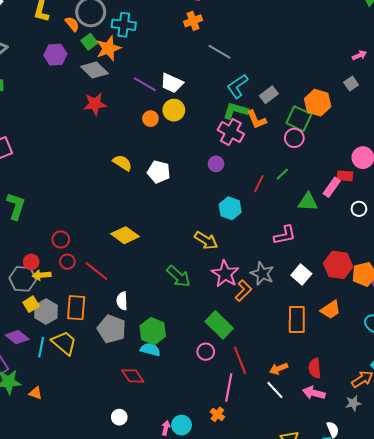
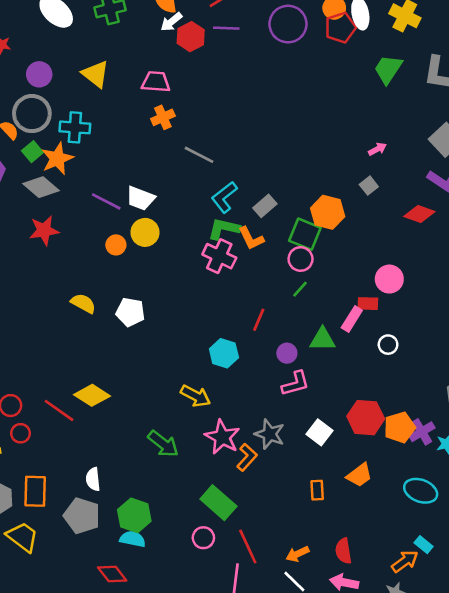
purple circle: (216, 164) -> (287, 353), moved
green line: (282, 174) -> (300, 289), moved
red line: (96, 271) -> (59, 410), moved
orange rectangle: (297, 319) -> (317, 490), size x0.6

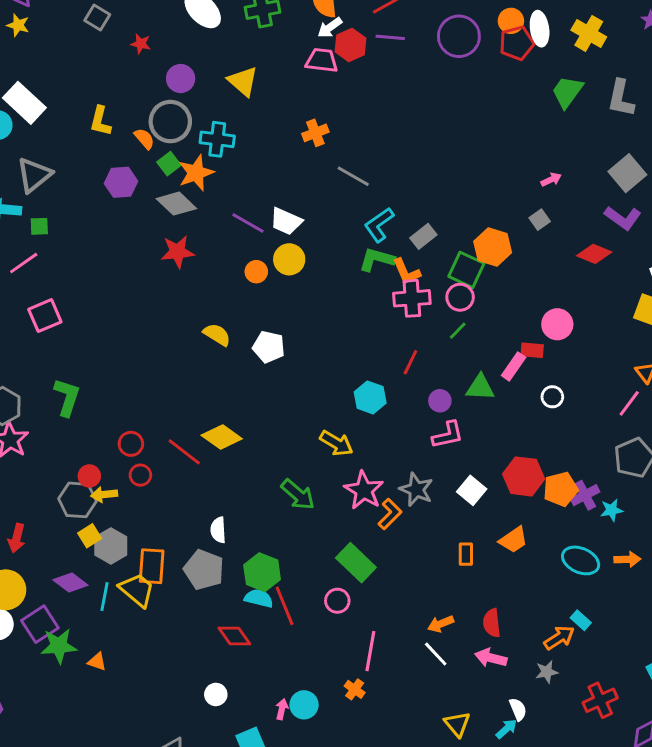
pink trapezoid: (156, 82) -> (322, 60), moved
pink cross: (219, 256) -> (412, 298), moved, turned -32
orange rectangle: (35, 491) -> (152, 566), moved
red line: (248, 546) -> (285, 606), moved

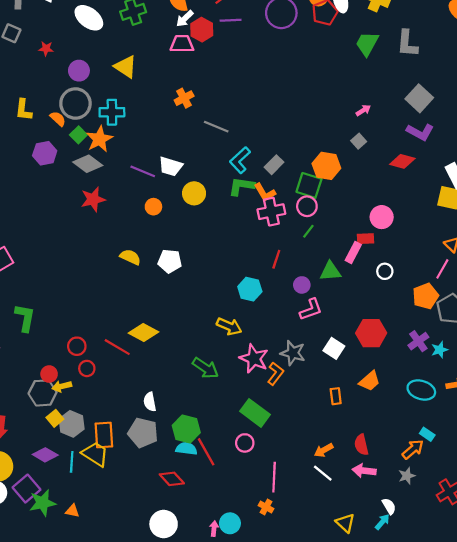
yellow circle: (289, 259) -> (194, 193), moved
orange pentagon: (561, 489) -> (426, 296), moved
white circle: (216, 694) -> (164, 524), size x1.6

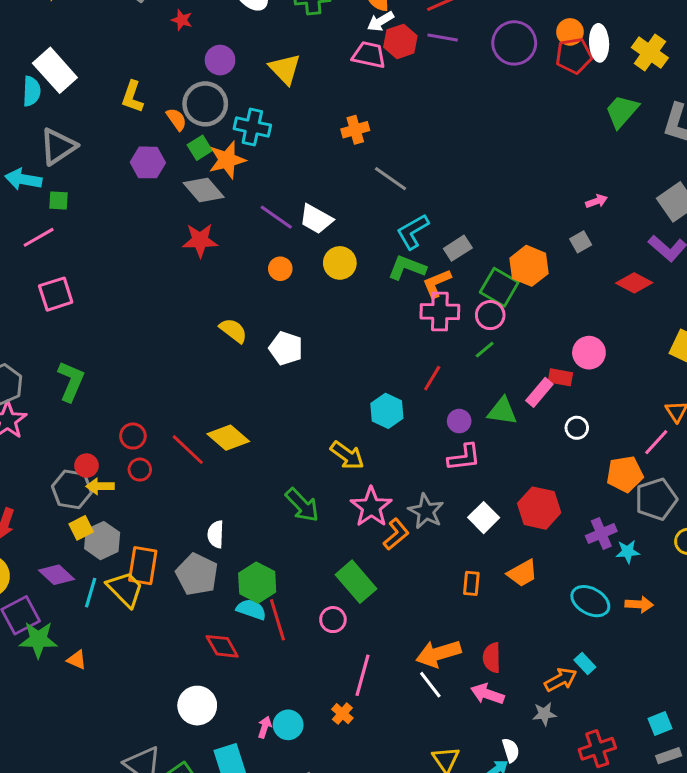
orange L-shape: (265, 192) -> (437, 283), turned 85
orange arrow: (324, 450) -> (438, 654), size x1.6

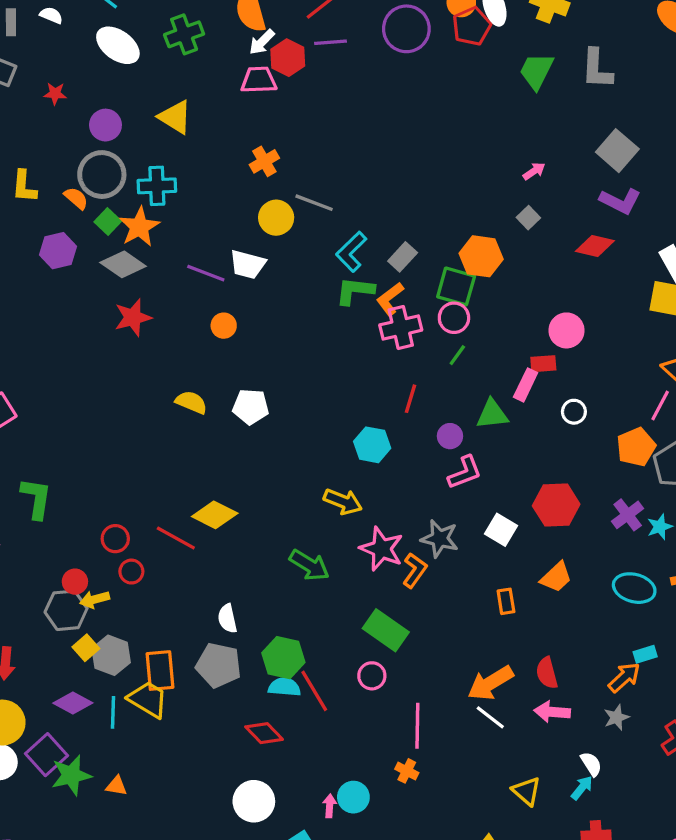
yellow circle: (340, 263) -> (276, 218), moved
cyan rectangle: (585, 663) -> (645, 654), turned -50

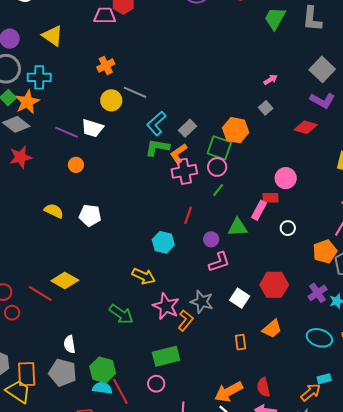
green rectangle: (386, 630) -> (166, 356), turned -52

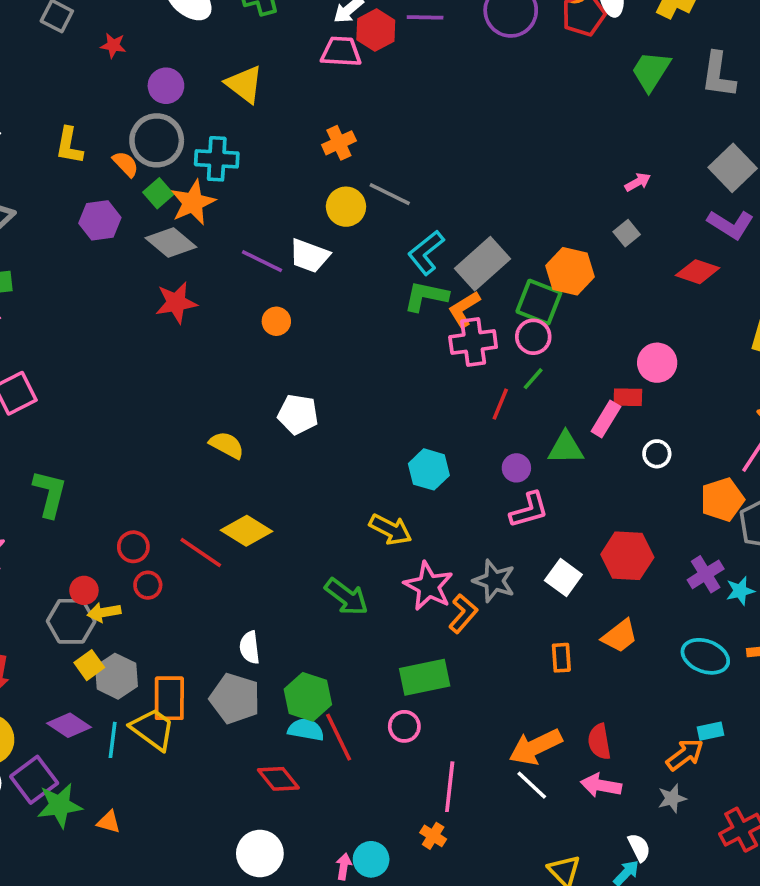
gray rectangle: (188, 128) -> (483, 264), size x1.6
yellow semicircle: (54, 211) -> (227, 445), moved
red line: (188, 215) -> (500, 404), moved

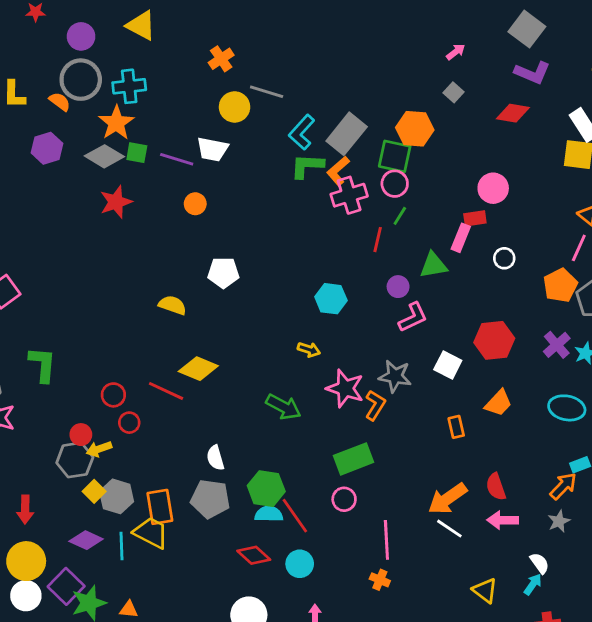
green square: (158, 193) -> (137, 153), moved, turned -30
yellow arrow: (390, 529) -> (309, 350), size x0.7
cyan circle: (371, 859) -> (300, 564), moved

